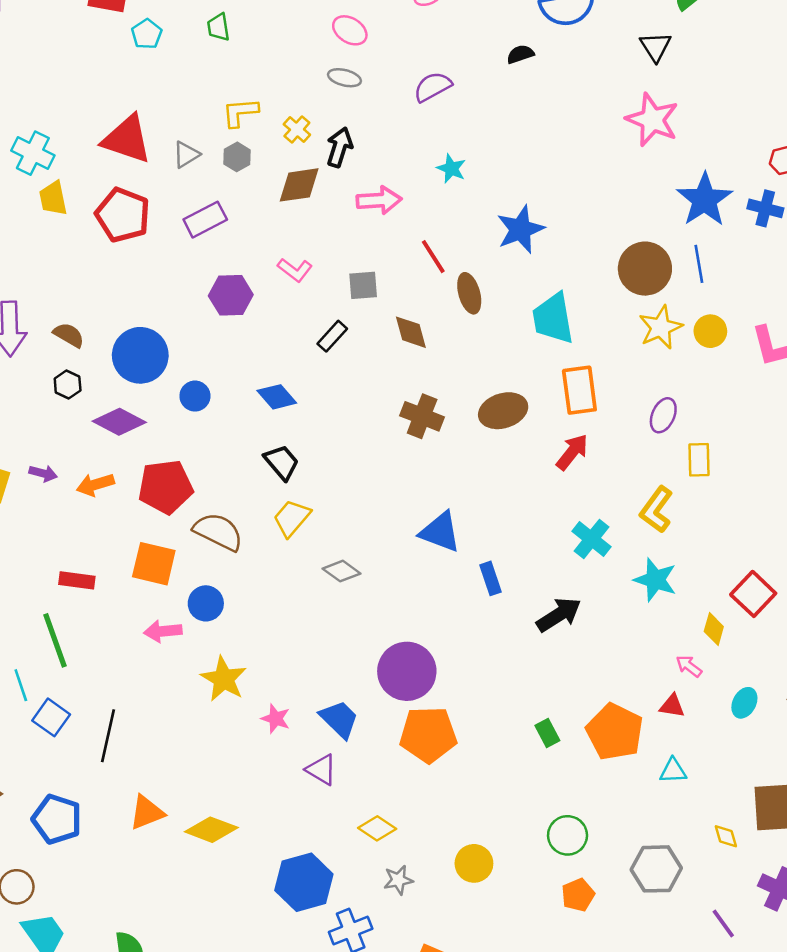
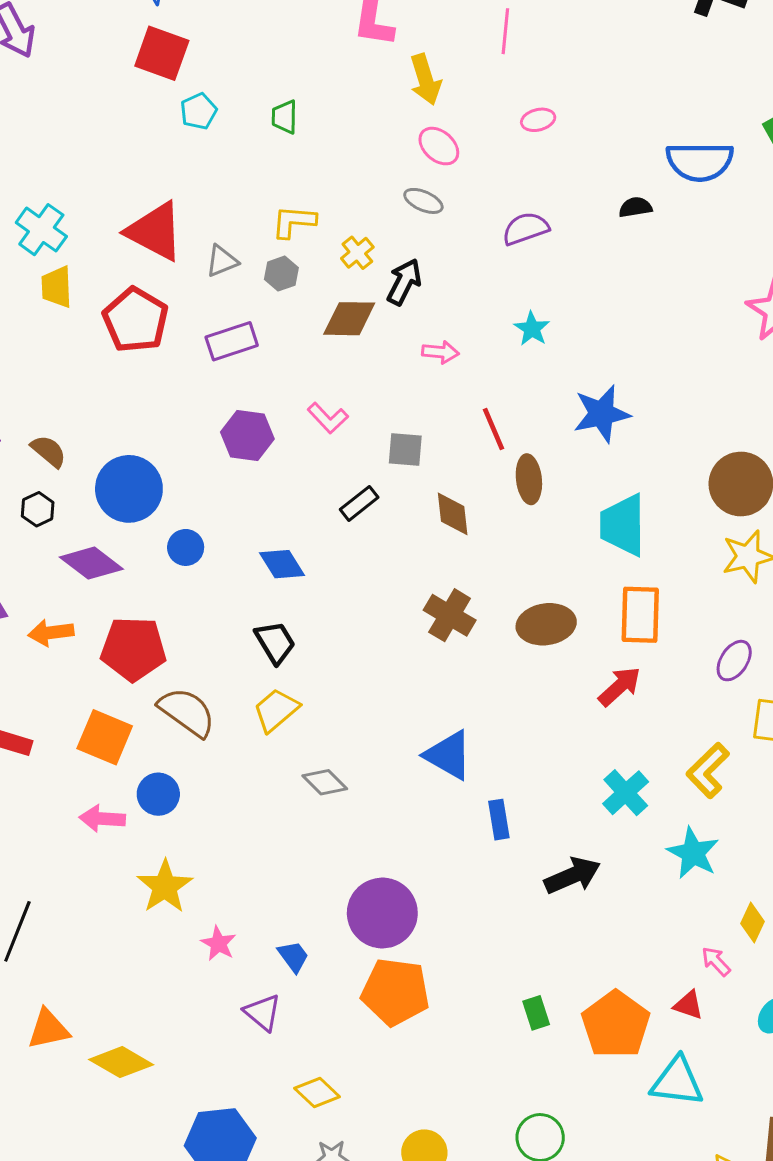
pink arrow: (379, 200) -> (440, 352), size x0.7
blue trapezoid: (339, 719) -> (293, 956), size x0.7
cyan triangle: (673, 771) -> (677, 1082), size x1.6

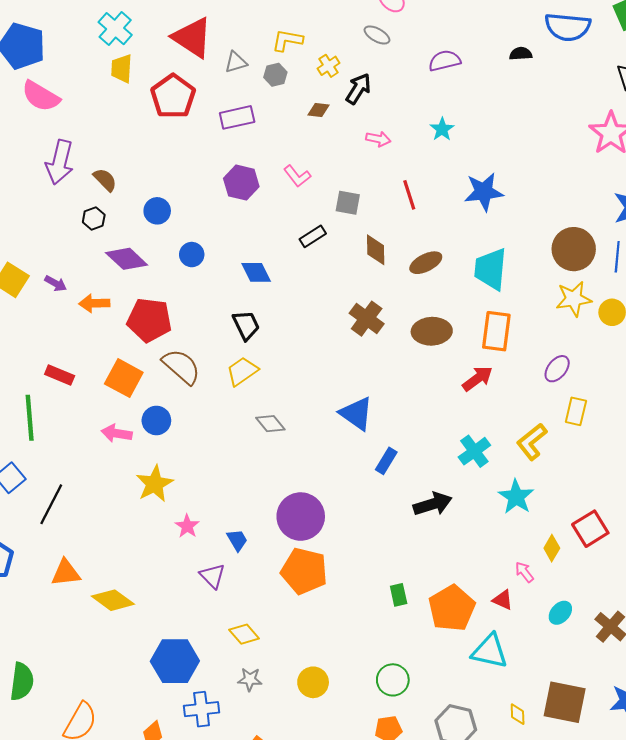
brown diamond: (349, 319) -> (319, 110), size x0.6
brown ellipse: (529, 479) -> (426, 263), moved, turned 64
blue circle: (129, 489) -> (157, 211), size x0.6
blue rectangle: (499, 820) -> (386, 461), turned 35

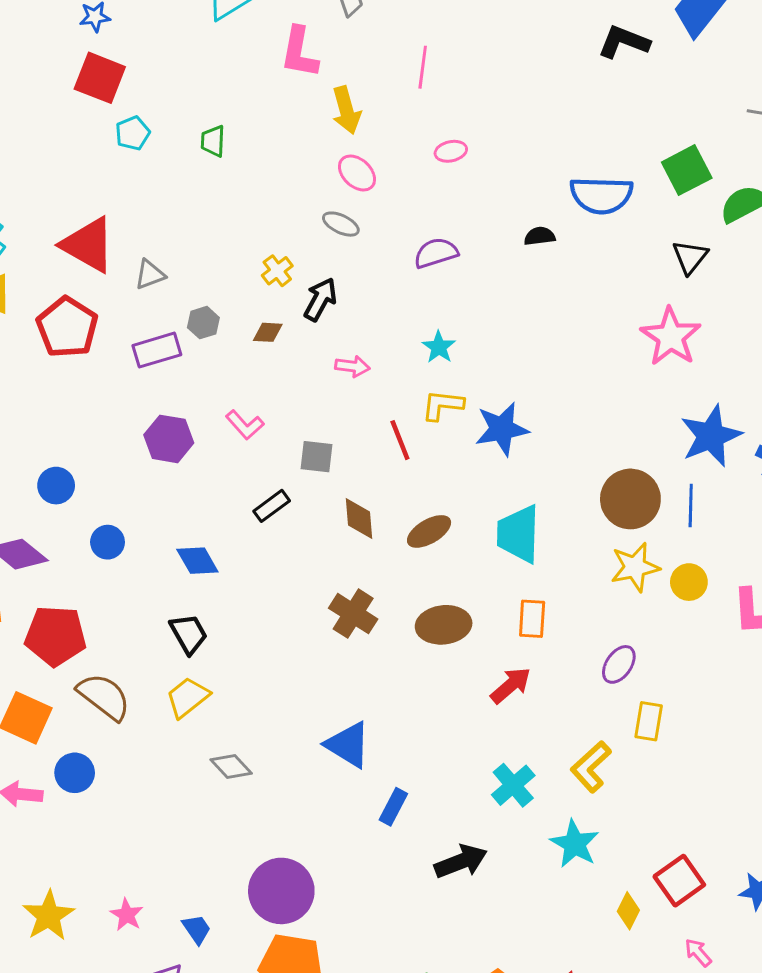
yellow L-shape: (287, 40) -> (443, 405), moved
gray hexagon: (275, 75) -> (203, 323), moved
orange rectangle: (496, 331) -> (532, 619), size x0.7
yellow star: (155, 484) -> (49, 916), moved
pink arrow: (524, 572) -> (698, 953), moved

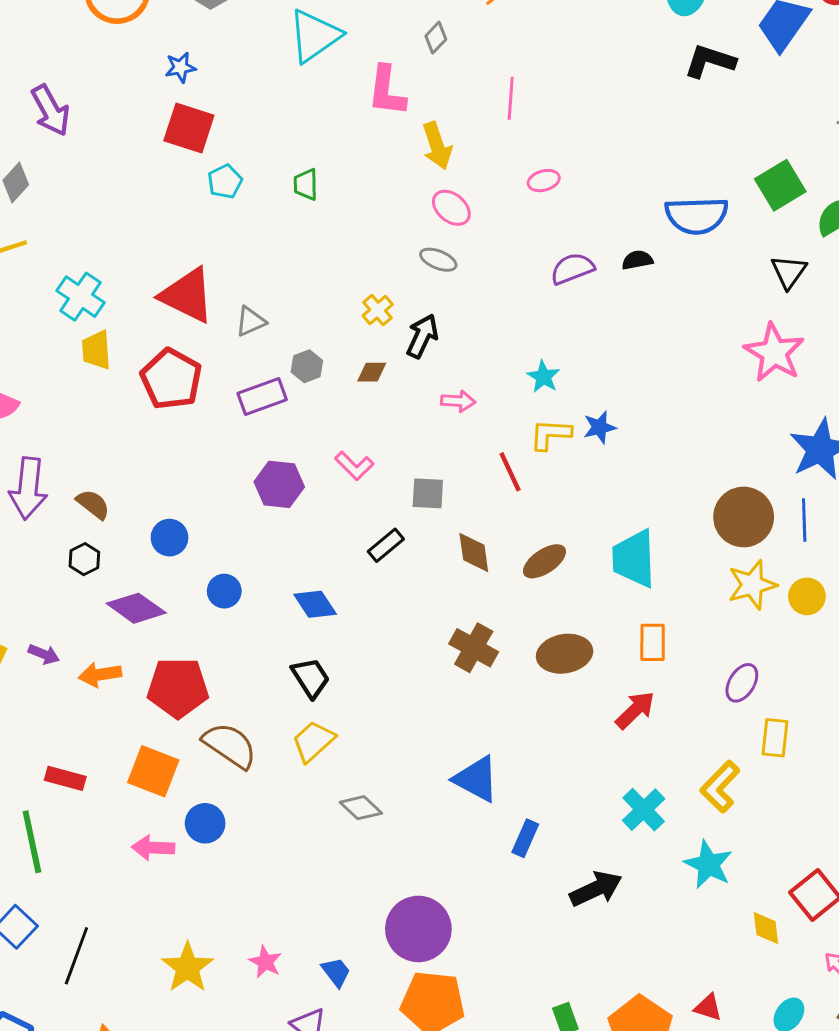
purple semicircle: (436, 253) -> (572, 269), moved
blue star: (502, 429) -> (600, 427), moved, size x0.6
yellow diamond: (628, 911) -> (766, 928), turned -30

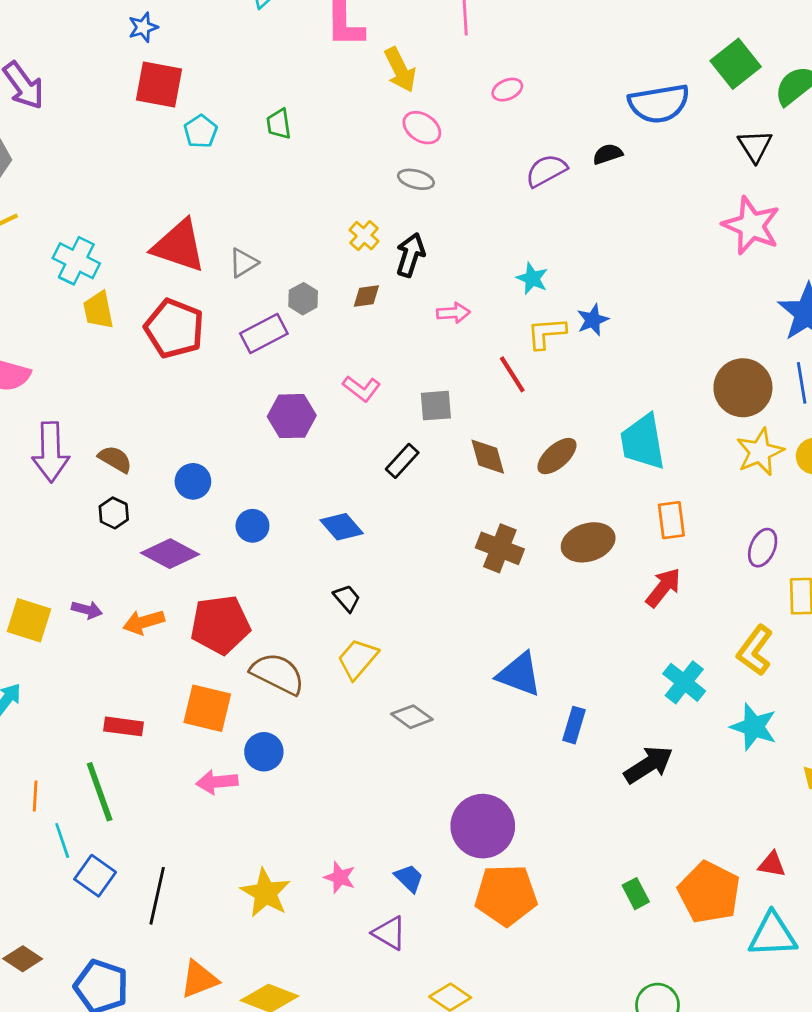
black trapezoid: (311, 678) -> (347, 598), size x0.7

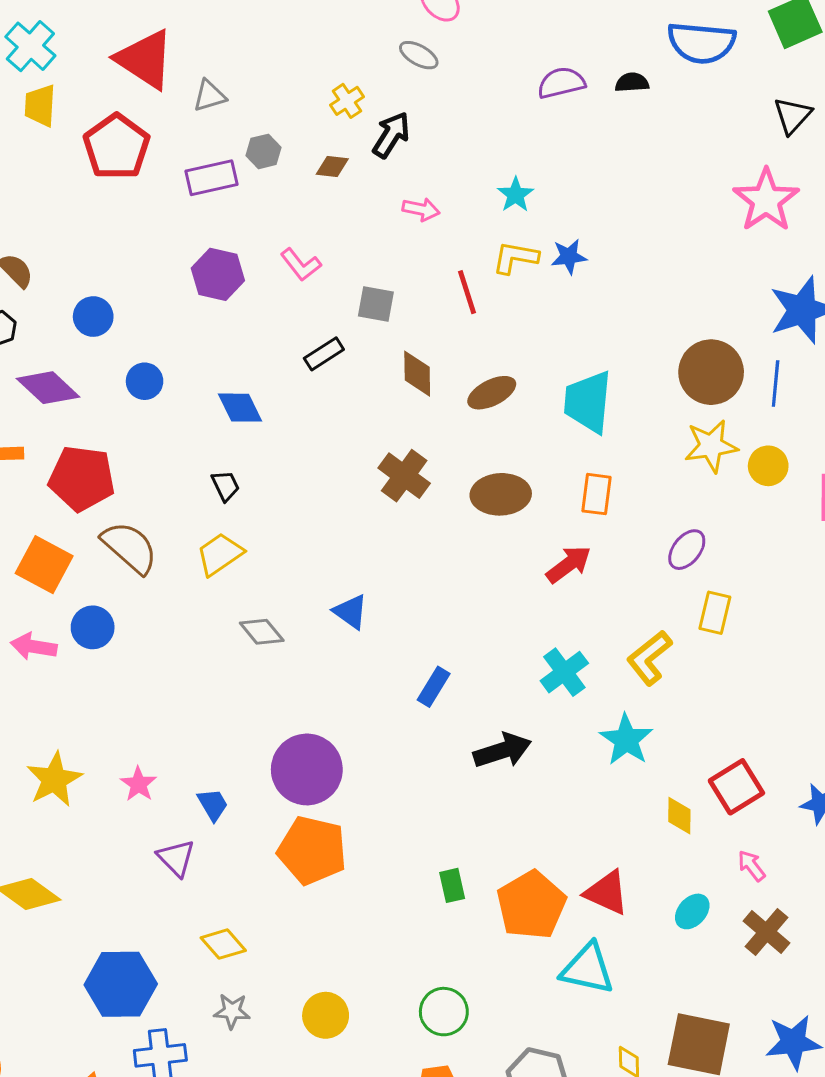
blue triangle: (519, 674) -> (351, 612), moved, size x0.7
red triangle: (772, 864) -> (607, 893), size x1.5

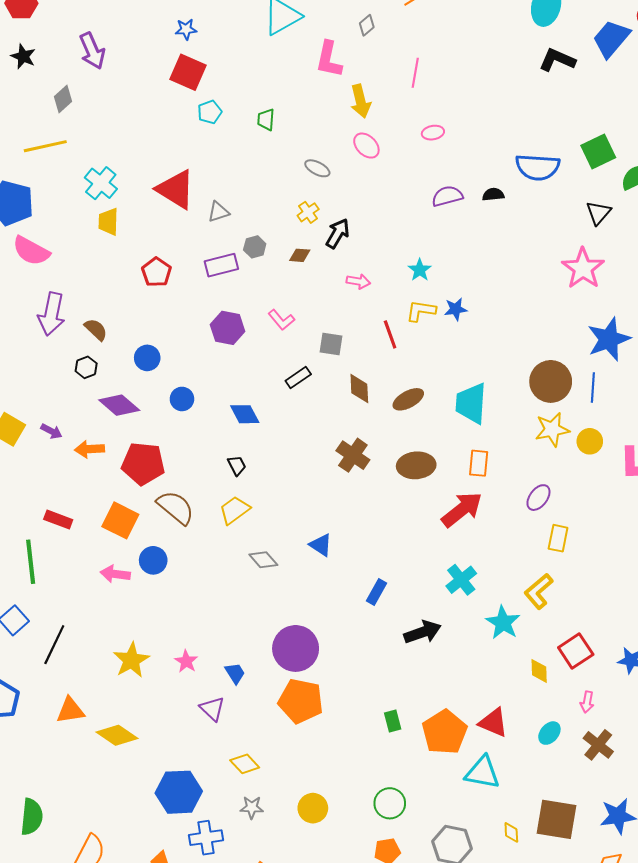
gray ellipse: (419, 55) -> (317, 168), moved
red pentagon: (116, 147) -> (156, 272), moved, size x0.7
red arrow: (569, 564) -> (462, 510), size x1.4
yellow L-shape: (649, 658) -> (539, 591), moved
pink arrow: (751, 866) -> (587, 702), turned -130

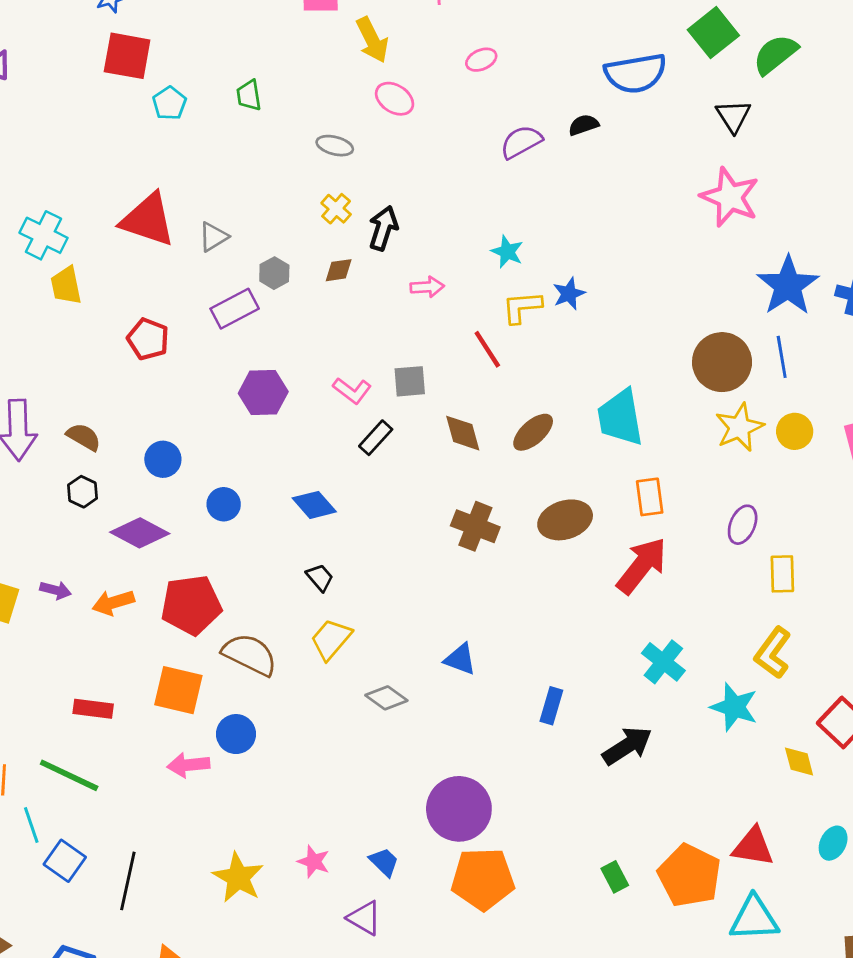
pink L-shape: (281, 320) -> (352, 391), moved
green line: (31, 562) -> (69, 775), turned -45

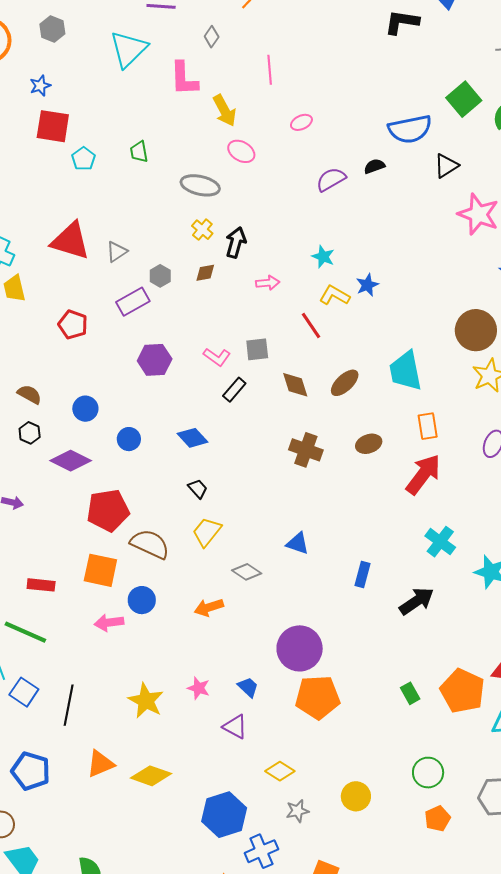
black triangle: (733, 116) -> (446, 166), moved, turned 32
gray ellipse: (335, 146) -> (200, 185), size x1.5
yellow L-shape: (522, 307) -> (335, 295), turned 36
brown ellipse: (565, 520) -> (369, 444), size x0.7
orange arrow: (113, 603) -> (209, 607), moved

